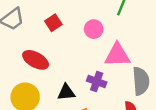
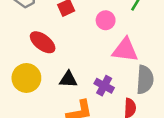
purple cross: (97, 82) -> (104, 86), moved

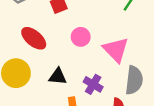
pink circle: (106, 20) -> (81, 37), moved
pink triangle: (125, 50) -> (116, 50), turned 36

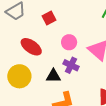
purple cross: (93, 84) -> (71, 65), moved

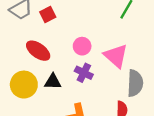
red square: (49, 18) -> (48, 14), moved
black triangle: (53, 76) -> (53, 82), moved

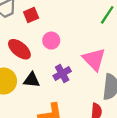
pink circle: (82, 46) -> (51, 41), moved
purple cross: (84, 73) -> (62, 74), turned 30

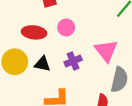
red ellipse: (19, 49) -> (34, 32), turned -40

